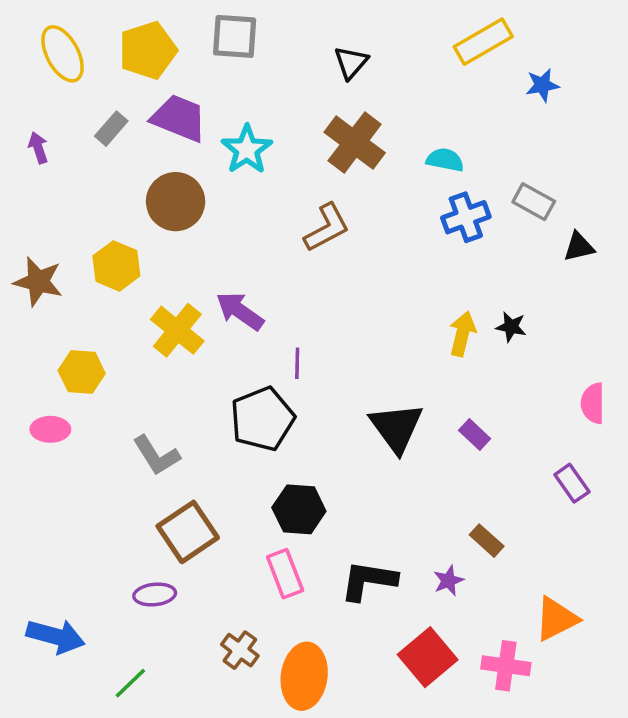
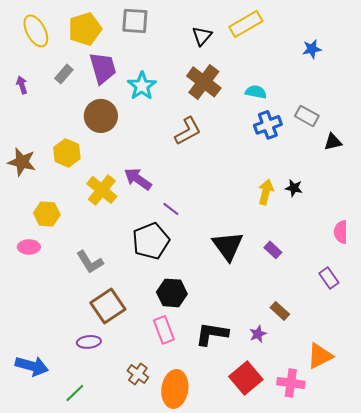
yellow rectangle: (483, 42) -> (246, 24), moved
purple trapezoid: (179, 118) -> (103, 68), turned 52
purple line: (297, 363) -> (171, 209), turned -54

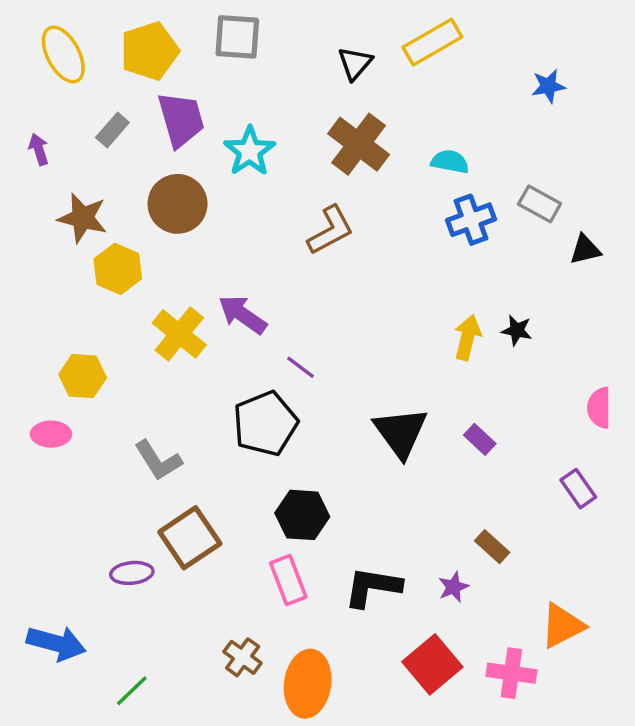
brown star: (22, 162) -> (83, 218), moved
purple ellipse: (89, 342) -> (132, 573), moved

